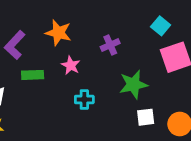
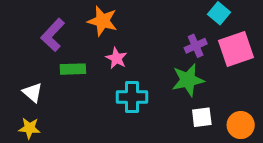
purple cross: (110, 45) -> (196, 46), moved
cyan cross: (84, 99) -> (132, 97), size x1.4

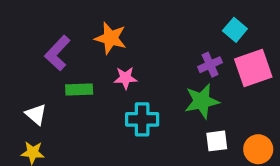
pink star: (116, 58) -> (126, 78), turned -30

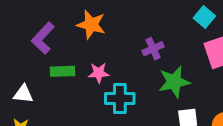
purple cross: (210, 65) -> (153, 49), moved
pink star: (126, 78) -> (99, 73), moved
white triangle: (36, 114) -> (23, 94), turned -35

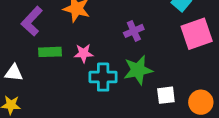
green star: (174, 82) -> (138, 70), moved

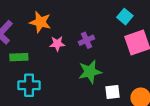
pink star: (84, 53) -> (57, 44), moved
cyan cross: (103, 77) -> (29, 85), moved

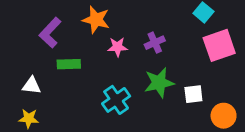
cyan cross: (29, 85) -> (116, 100), moved, turned -35
white square: (112, 92) -> (193, 94), moved

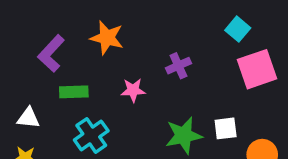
pink star: (117, 47) -> (133, 90), moved
green star: (159, 83) -> (184, 135), moved
cyan cross: (116, 100) -> (91, 135), moved

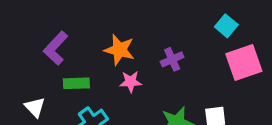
orange star: (107, 38) -> (119, 50), moved
white triangle: (28, 118) -> (35, 107), turned 40

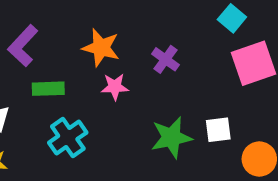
purple cross: (172, 59) -> (165, 59), turned -30

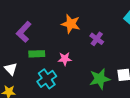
orange star: (101, 48) -> (71, 24), moved
pink star: (115, 87) -> (65, 59), moved

